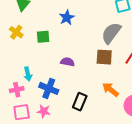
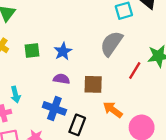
blue star: (67, 18) -> (63, 51), moved
brown square: (104, 57) -> (93, 84), moved
blue cross: (49, 88) -> (54, 108), moved

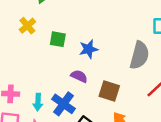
gray semicircle: (111, 44) -> (139, 55), turned 144
cyan arrow: (15, 95) -> (38, 102), moved

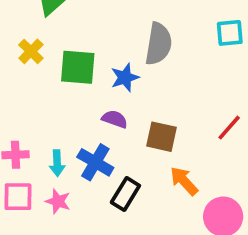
green square: (58, 39) -> (78, 67), size x1.5
gray semicircle: (139, 55) -> (158, 44), moved

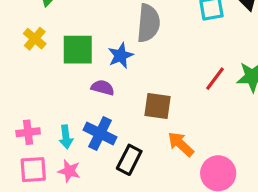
purple semicircle: (115, 119) -> (103, 88), moved
red line: (229, 128) -> (215, 79), moved

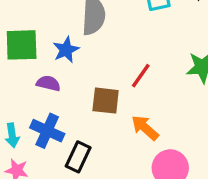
red line: (215, 79) -> (141, 76), moved
orange arrow: (181, 144) -> (145, 128), moved

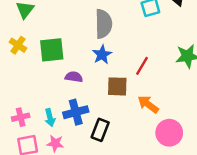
blue star: (66, 50) -> (102, 55), moved
blue cross: (47, 131) -> (76, 112), turned -35

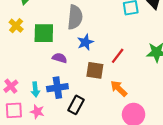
gray semicircle: (103, 24) -> (75, 17), moved
pink cross: (21, 117) -> (11, 86), turned -32

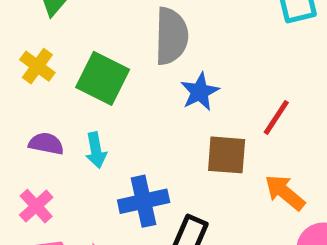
green square: (44, 33) -> (103, 78), turned 30
purple semicircle: (60, 58) -> (46, 144), moved
cyan arrow: (35, 89) -> (96, 150), moved

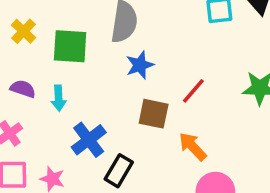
green square: (103, 78) -> (70, 46), turned -30
blue cross: (144, 201) -> (89, 140), turned -32

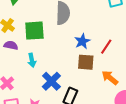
blue star: (140, 65) -> (82, 41), moved
purple semicircle: (23, 89) -> (11, 45), moved

